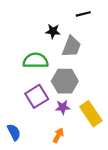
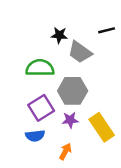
black line: (83, 14) -> (107, 30), moved
gray trapezoid: (71, 46) -> (80, 52), turned 105
blue semicircle: (14, 132) -> (35, 136), moved, turned 112

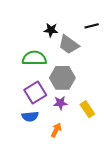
yellow rectangle: (102, 127) -> (87, 109), size x0.7

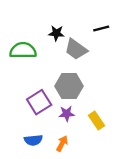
green semicircle: (34, 58) -> (23, 50), moved
blue semicircle: (30, 116) -> (33, 140), moved

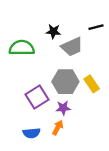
gray trapezoid: (76, 49) -> (72, 47), turned -60
yellow rectangle: (97, 121) -> (92, 84), moved
orange arrow: (62, 144) -> (58, 128), moved

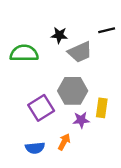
yellow rectangle: (92, 84) -> (102, 108), moved, turned 42
purple star: (63, 108) -> (81, 120), moved

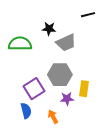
black line: (107, 30) -> (88, 15), moved
orange arrow: (64, 142) -> (53, 117), turned -56
blue semicircle: (35, 148) -> (26, 111), moved, turned -98

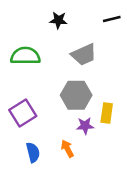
black star: (49, 29) -> (58, 20), moved
purple square: (34, 89) -> (23, 113), moved
blue semicircle: (26, 111) -> (33, 152), moved

